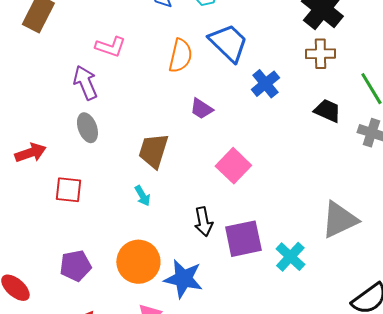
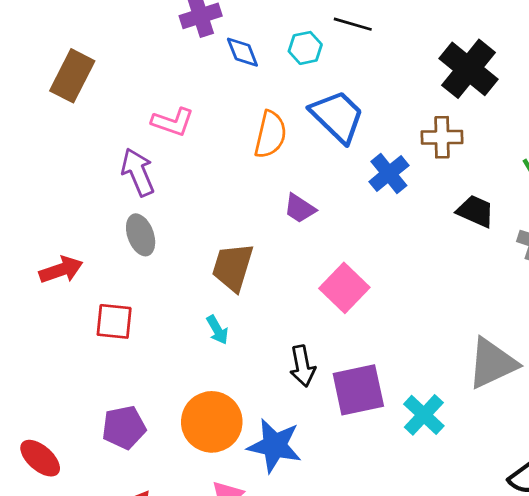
brown cross: (320, 54) -> (442, 137), moved

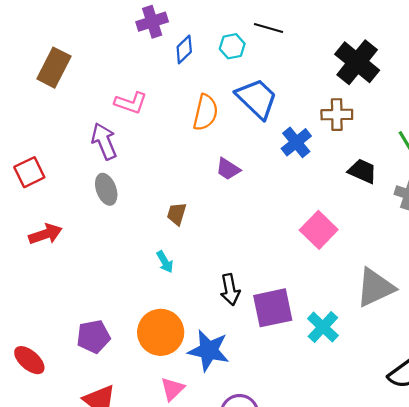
blue diamond: (242, 52) -> (184, 49), turned 68
brown trapezoid: (233, 267) -> (177, 214), size x0.6
red arrow: (61, 270) -> (45, 234), moved
pink square: (344, 288) -> (319, 230), moved
red square: (114, 321) -> (29, 172), moved, turned -32

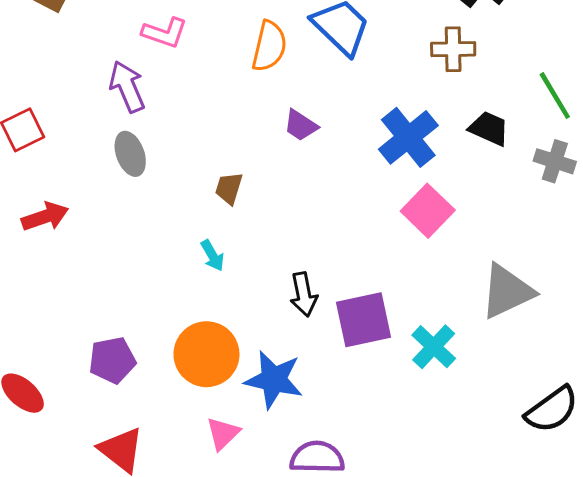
blue cross: (296, 142) -> (408, 137), moved, size x1.4

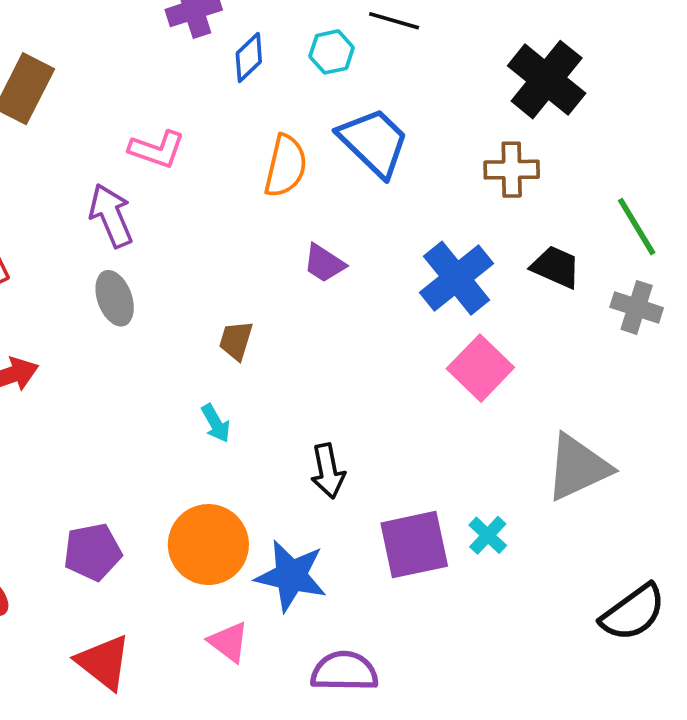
purple square: (363, 320) -> (414, 545), moved
cyan cross: (434, 347) -> (488, 535), size x0.7
pink triangle: (223, 433) -> (229, 642), turned -39

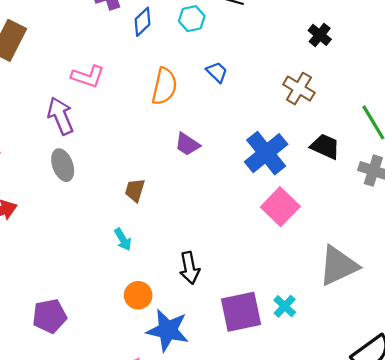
black cross: (547, 80) -> (320, 35), size x0.5
blue trapezoid: (374, 142) -> (217, 72), size x0.5
brown cross: (512, 170) -> (299, 89), turned 32
orange circle: (208, 545) -> (138, 295), moved, size x0.6

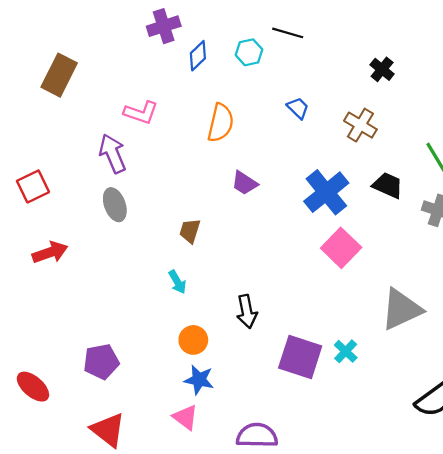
blue trapezoid: (217, 72) -> (298, 108), moved
purple square: (241, 312) -> (300, 357), turned 30
blue star: (168, 330) -> (199, 380), moved, size x0.7

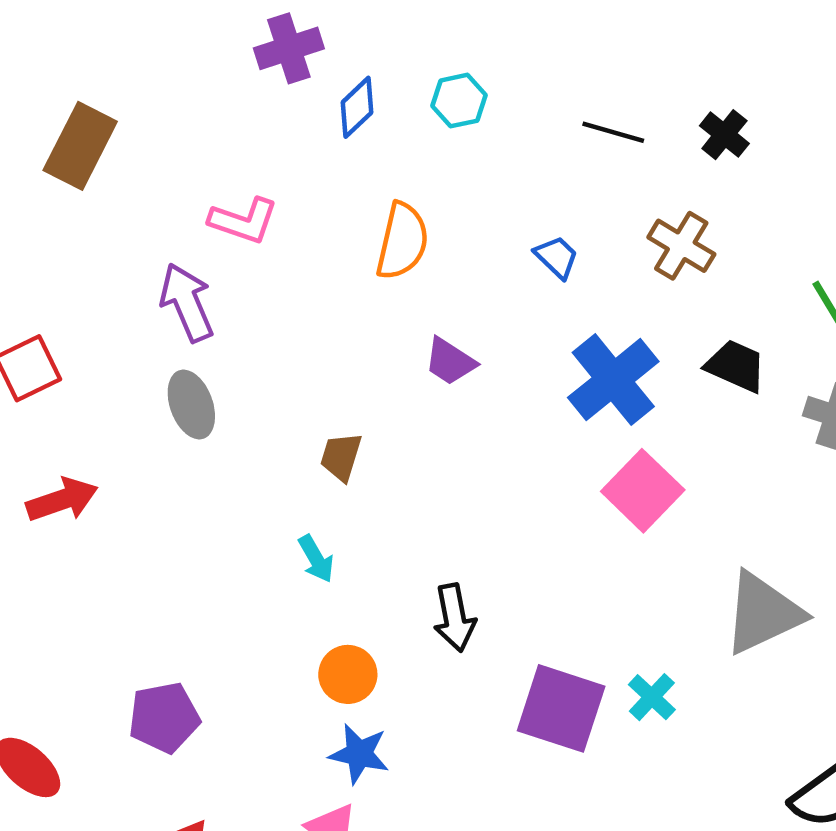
black line: (288, 33) -> (613, 132), moved
blue trapezoid: (298, 108) -> (557, 257), moved

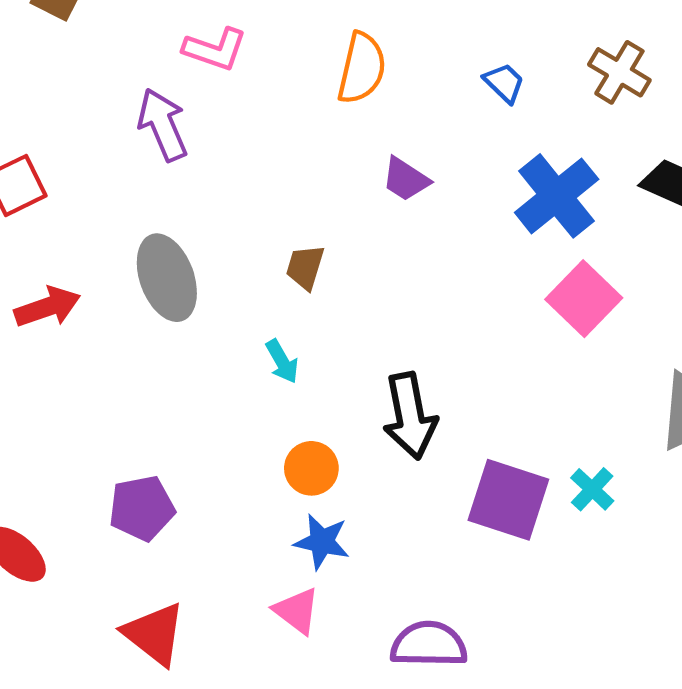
gray ellipse: (191, 404) -> (167, 278), moved, size x1.4
black arrow: (454, 618) -> (410, 416), size x1.4

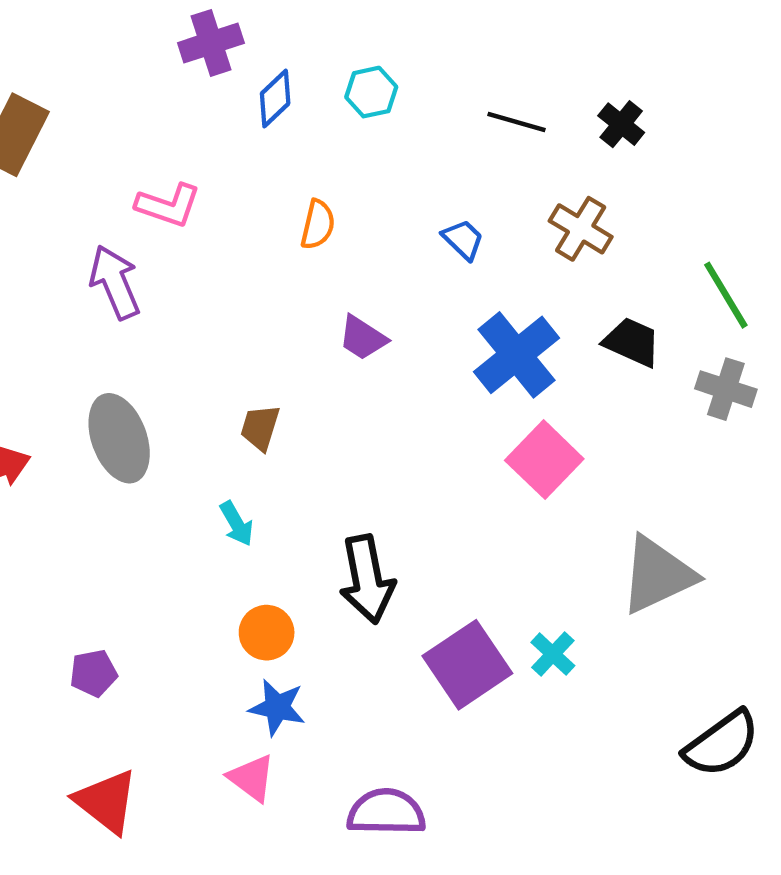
orange semicircle: (362, 68) -> (318, 225), size x0.7
purple square: (508, 500) -> (467, 665), turned 38
purple pentagon: (142, 508) -> (93, 673), size x0.7

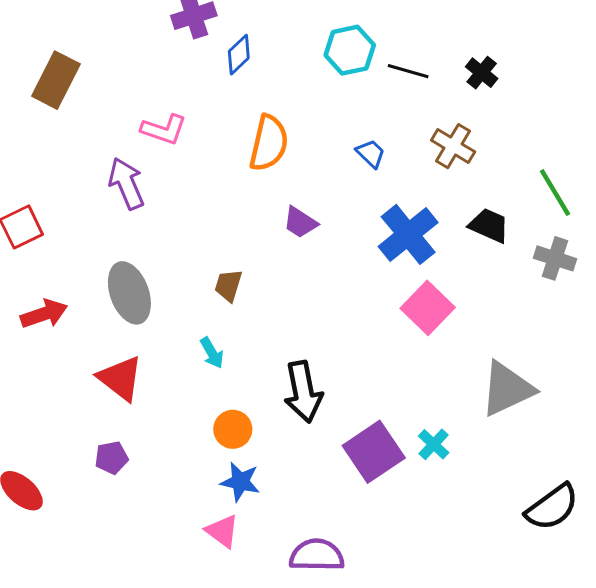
cyan hexagon: (371, 92) -> (350, 50), moved, size x1.4
orange semicircle: (318, 225) -> (269, 143), size x1.6
red triangle: (106, 801) -> (120, 378), moved

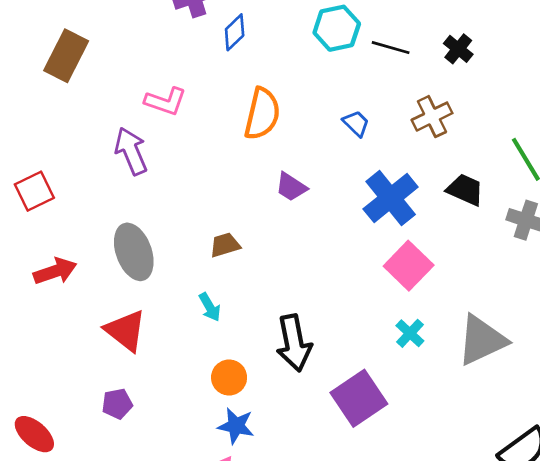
brown cross: (453, 146) -> (432, 117), turned 33
brown trapezoid: (228, 285) -> (225, 245), turned 56
cyan cross: (434, 444) -> (410, 333), moved

